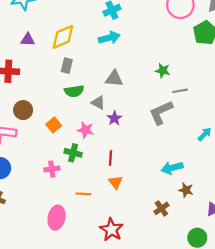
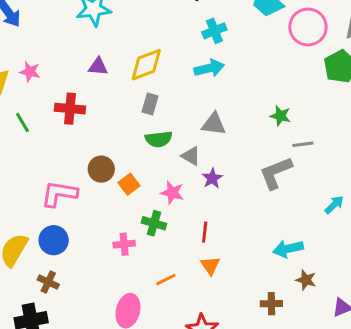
brown circle: (23, 110) -> (101, 169), moved
orange line: (83, 194) -> (166, 280), turned -32
brown cross: (161, 208) -> (271, 304), turned 32

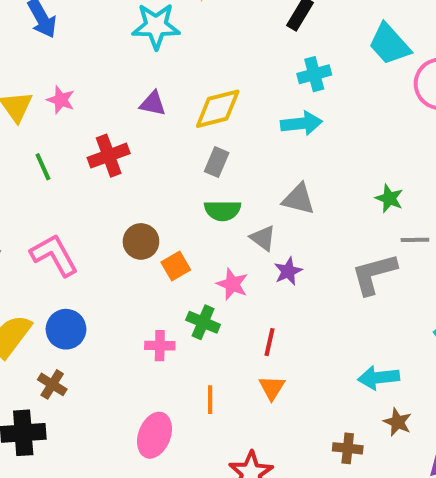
red cross: (70, 109) -> (109, 156), turned -32
pink L-shape: (59, 194) -> (54, 255), moved, turned 45
orange line: (166, 280) -> (210, 400), turned -70

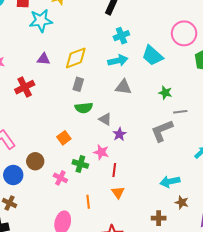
cyan trapezoid: (389, 44) -> (152, 56), moved
gray triangle: (299, 199) -> (123, 87), moved
brown circle: (141, 241) -> (35, 161), moved
pink star: (232, 284) -> (101, 152), moved
pink cross: (160, 346) -> (60, 178), turned 32

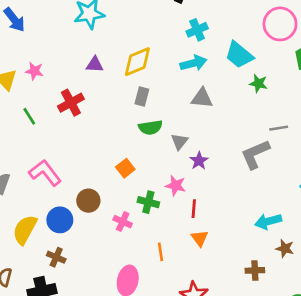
green star: (165, 93) -> (258, 84), moved
gray triangle: (105, 119) -> (179, 142), turned 40

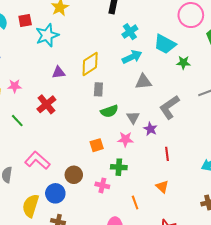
gray L-shape: (255, 154) -> (169, 107), moved
orange square: (125, 168) -> (97, 145), turned 32
pink star: (176, 186) -> (125, 139), moved
red line: (194, 209) -> (167, 154), moved

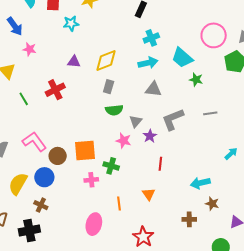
cyan star: (47, 35) -> (71, 23), size x0.7
pink star: (15, 86) -> (30, 49), moved
orange square: (97, 145) -> (85, 150), moved, size x1.6
brown circle: (74, 175) -> (58, 156), moved
pink cross: (102, 185) -> (91, 180), turned -32

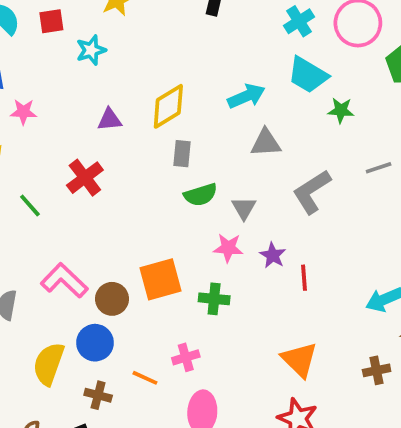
cyan cross: (151, 38) -> (299, 21), moved
purple star: (150, 136) -> (273, 255), moved
pink cross: (91, 180) -> (186, 357), moved
orange triangle: (149, 194) -> (299, 360), moved, size x1.5
orange line: (119, 203) -> (145, 378), moved, turned -48

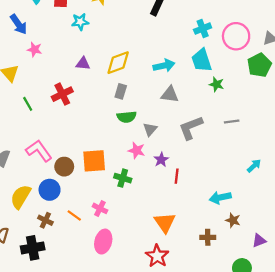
cyan trapezoid: (308, 75) -> (202, 60), turned 30
pink cross: (186, 357) -> (100, 208), turned 32

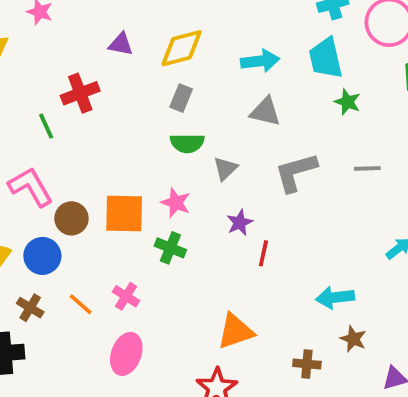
green line: (28, 104) -> (46, 126), moved
pink star: (137, 150) -> (176, 203), moved
orange triangle: (165, 222) -> (235, 331), turned 40

